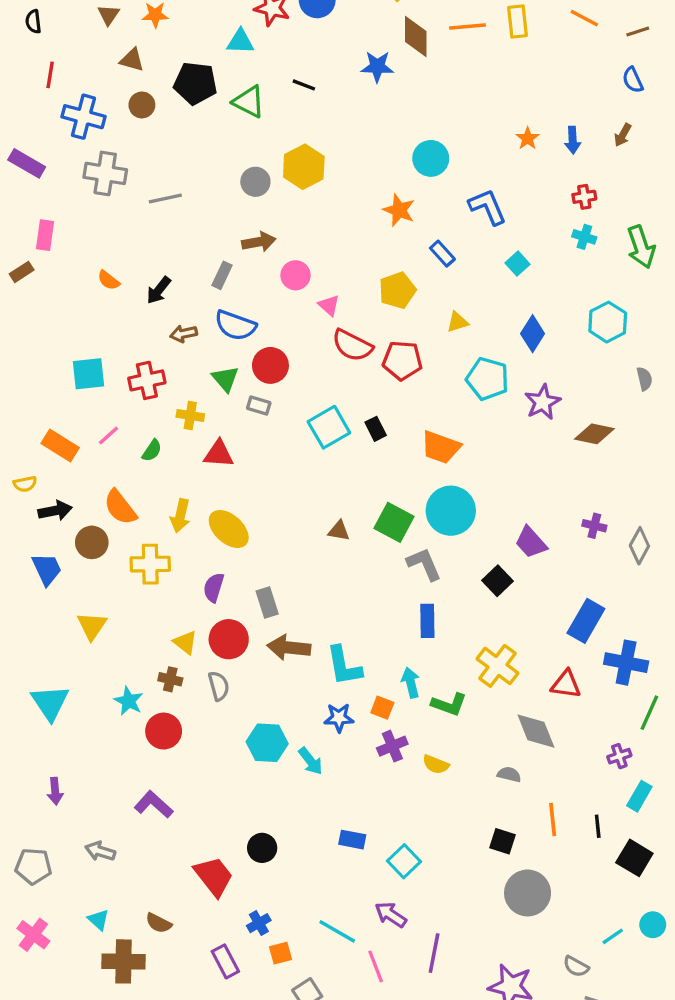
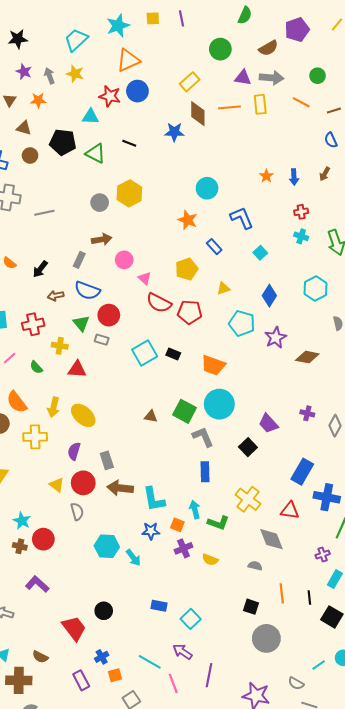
black rectangle: (376, 429) -> (173, 354), turned -40
green semicircle: (152, 451) -> (36, 367), turned 104
brown cross: (170, 679) -> (20, 546), moved

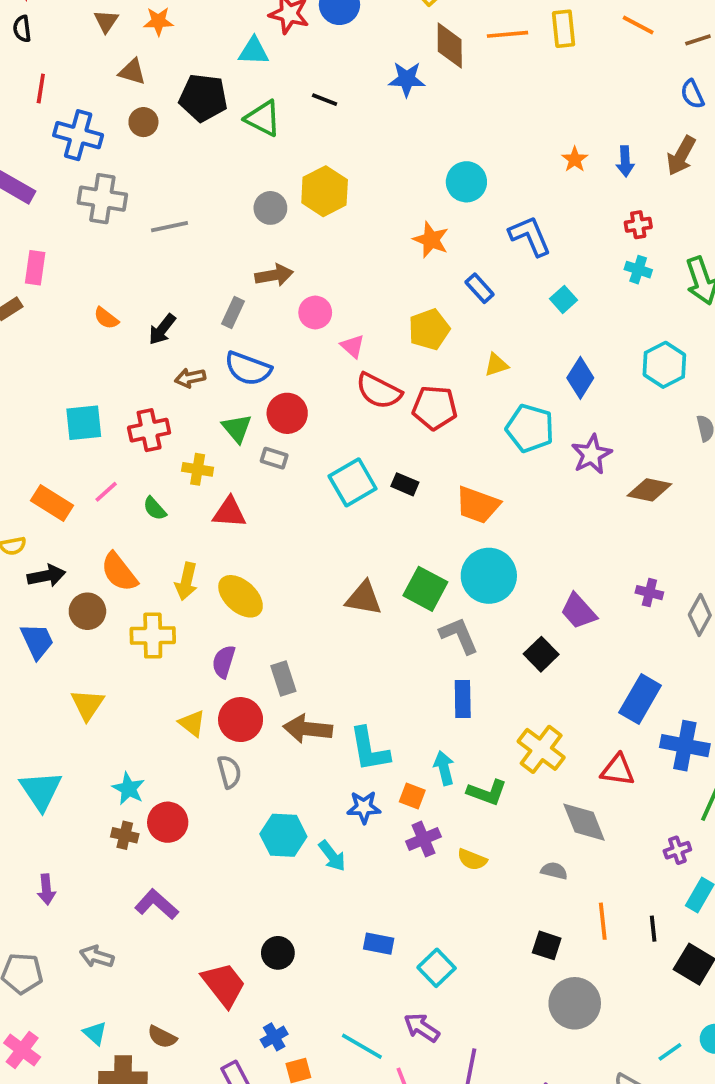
brown arrow: (325, 174) -> (681, 156), size x1.5
brown triangle: (151, 416) -> (364, 598), size x1.5

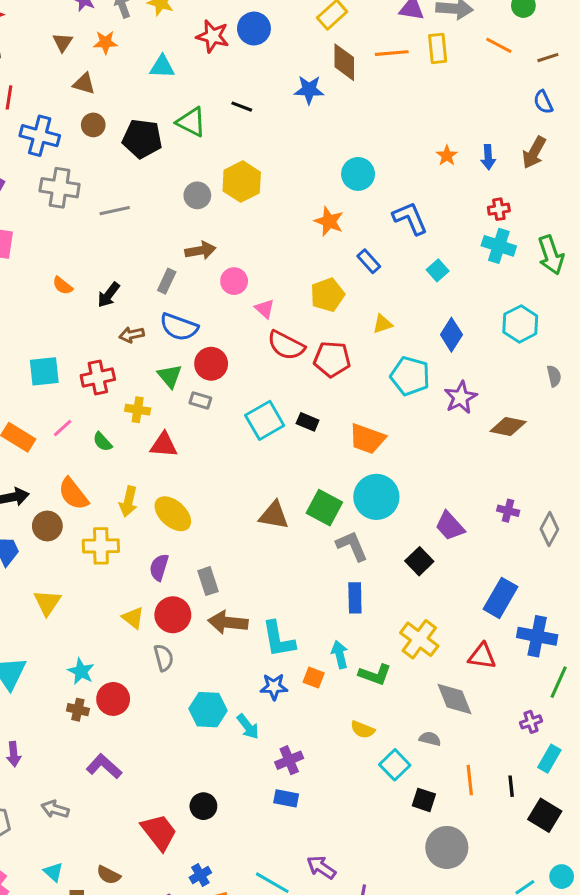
cyan triangle: (254, 51) -> (162, 67), moved
black pentagon: (203, 98) -> (142, 139), moved
cyan cross: (638, 270) -> (499, 246), size x1.5
purple cross: (423, 839) -> (289, 760), moved
cyan square: (437, 968) -> (395, 765), moved

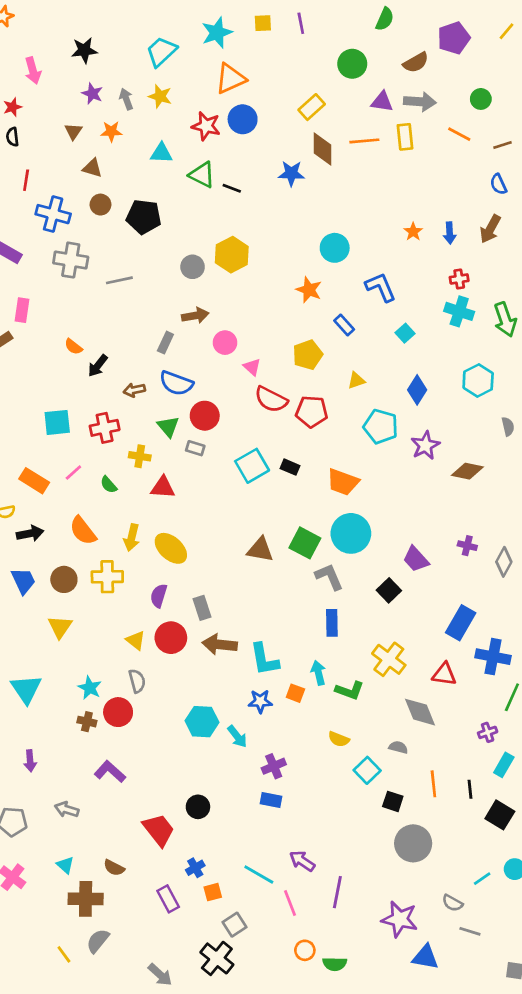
green triangle: (191, 122) -> (202, 175), moved
black arrow: (109, 295) -> (98, 366), moved
brown circle: (47, 526) -> (64, 579), moved
gray semicircle: (164, 658) -> (137, 681), moved

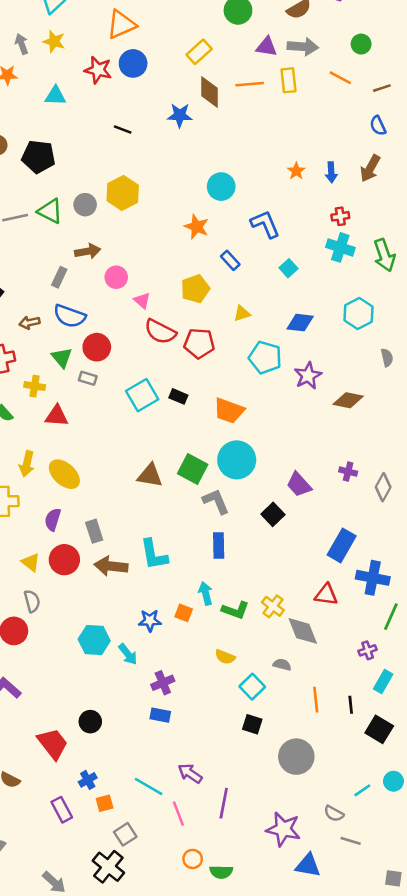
green triangle: (202, 175) -> (50, 211), moved
blue diamond: (417, 390) -> (300, 323), turned 64
cyan L-shape: (264, 659) -> (154, 554), moved
yellow cross: (389, 659) -> (273, 606), moved, size x0.7
black square: (393, 801) -> (252, 724), moved

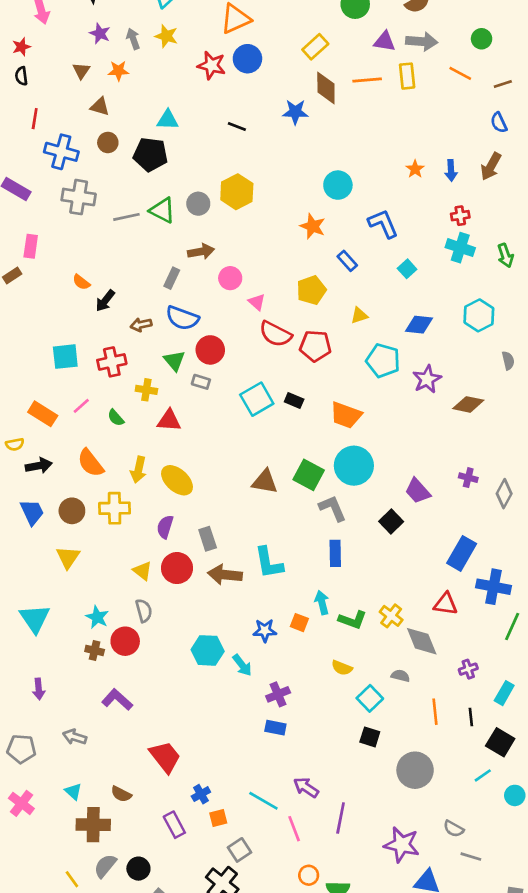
cyan triangle: (55, 96) -> (168, 120), moved
green arrow: (384, 255) -> (505, 256), size x0.7
purple cross: (368, 650) -> (468, 669), moved
black circle: (90, 722) -> (138, 869), moved
cyan line: (362, 790) -> (483, 775), moved

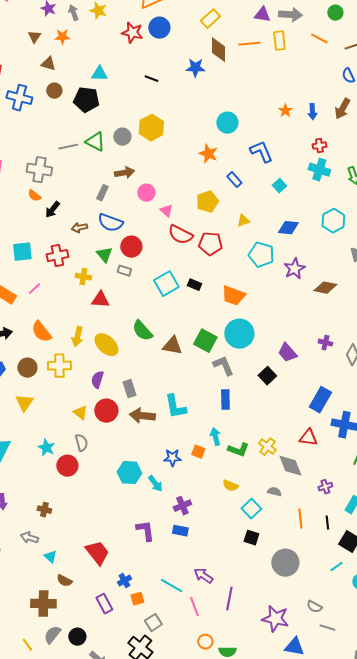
gray cross: (79, 197) -> (39, 170), moved
green semicircle: (116, 418) -> (142, 331), moved, size x1.6
brown cross: (95, 650) -> (44, 510), moved
purple L-shape: (117, 700) -> (145, 531), moved, turned 40
cyan triangle: (73, 791) -> (50, 557), moved

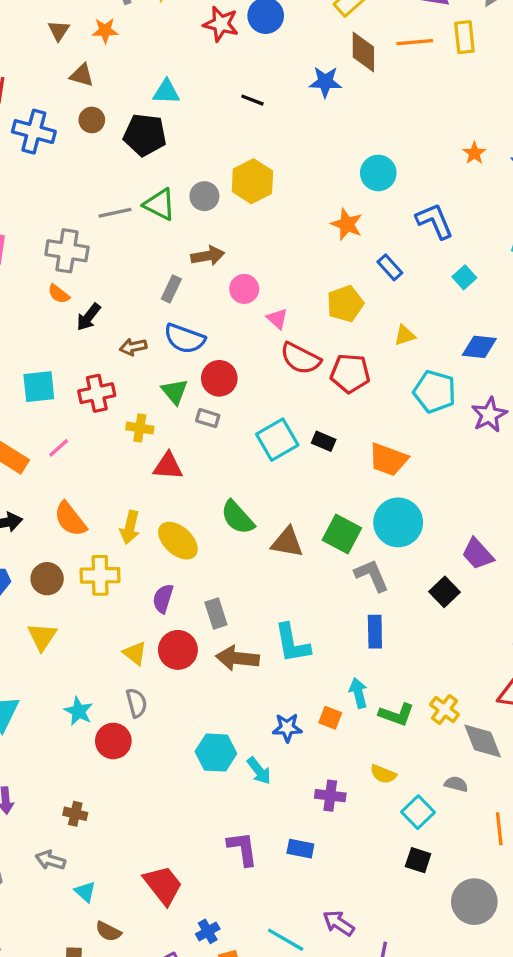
purple cross: (182, 506) -> (330, 796), moved, turned 30

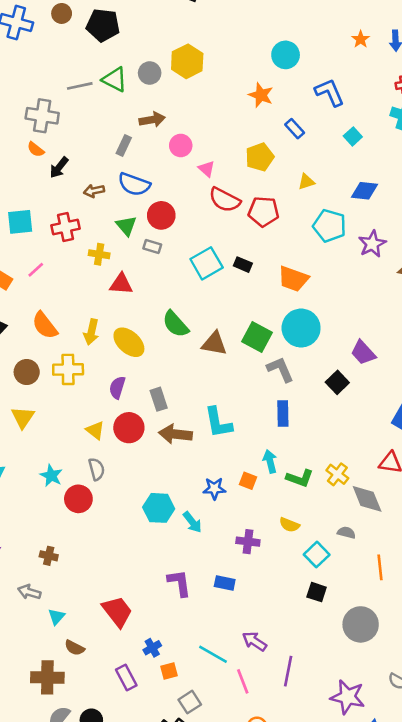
cyan triangle: (85, 892) -> (56, 617), turned 30

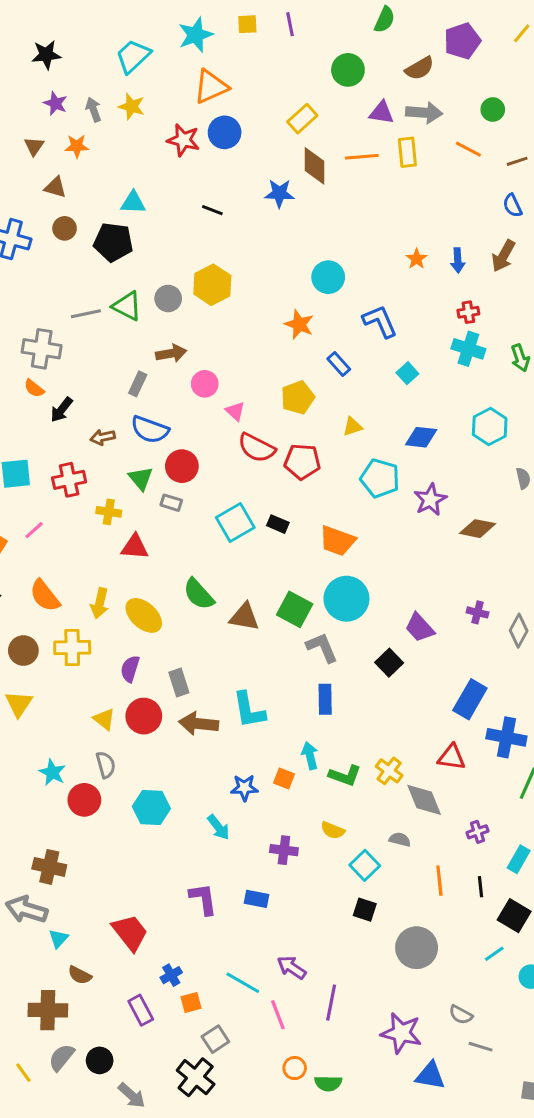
cyan hexagon: (159, 508) -> (151, 807), moved
brown cross: (49, 556) -> (49, 867), size x1.5
gray arrow: (29, 592) -> (26, 910), size x1.5

